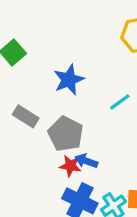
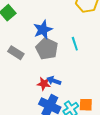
cyan line: (120, 102) -> (75, 44), turned -72
gray pentagon: (66, 134) -> (47, 49), moved

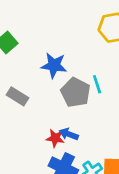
blue star: (43, 30) -> (54, 65), turned 30
gray pentagon: (47, 49) -> (75, 92), moved

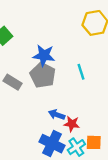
gray pentagon: (75, 92) -> (43, 75), moved
red star: (55, 138) -> (72, 124), moved

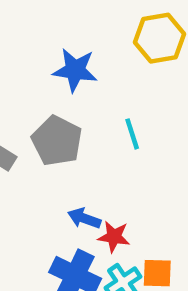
blue star: (44, 55) -> (75, 70), moved

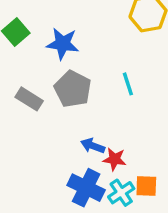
blue star: (75, 70) -> (63, 44), moved

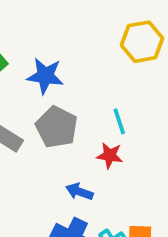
red star: (115, 159) -> (110, 156), moved

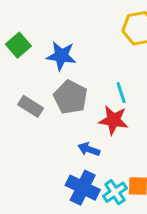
red star: (110, 156) -> (113, 120), size x1.4

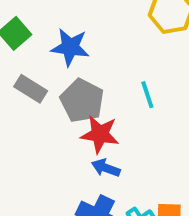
gray rectangle: (31, 106) -> (31, 89), moved
red star: (113, 120) -> (100, 134), moved

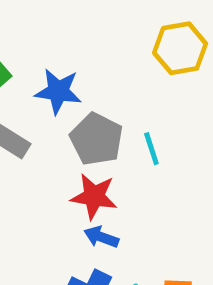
gray pentagon: (82, 101) -> (96, 139), moved

